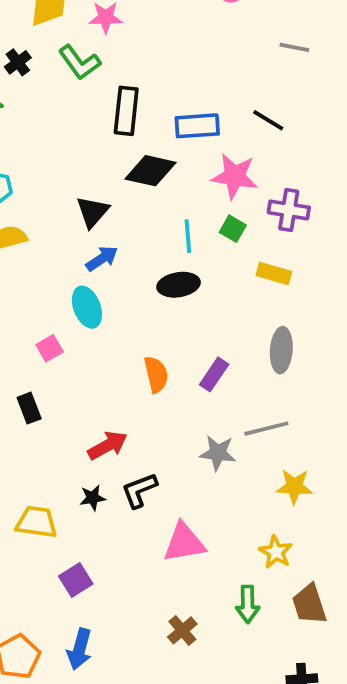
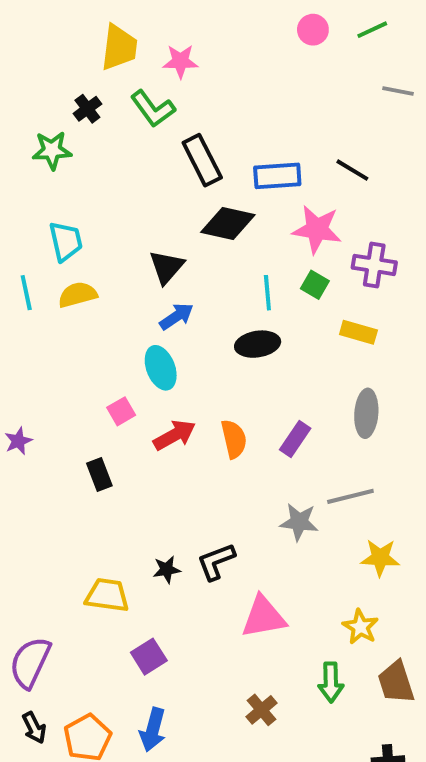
gray line: (294, 47) -> (398, 91), moved
black rectangle: (126, 111) -> (202, 160), turned -33
red arrow: (108, 445) -> (174, 435), moved

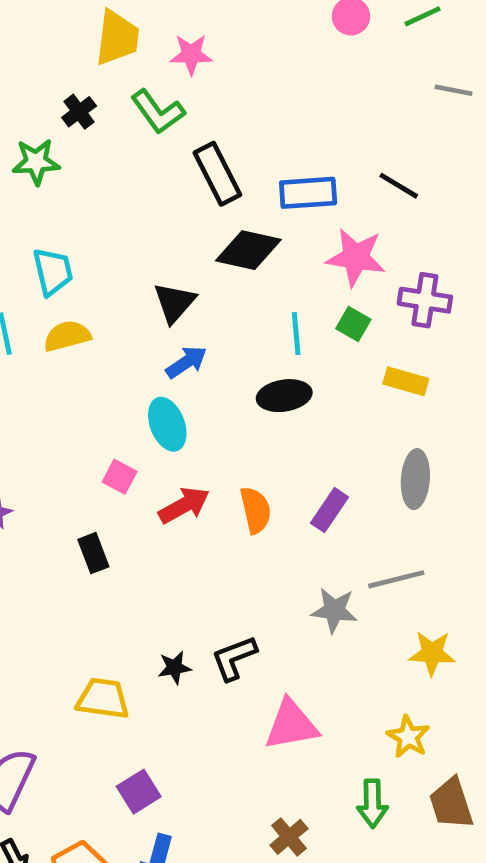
pink square: (121, 411) -> (120, 477), turned -32
purple square: (149, 657) -> (139, 792), moved

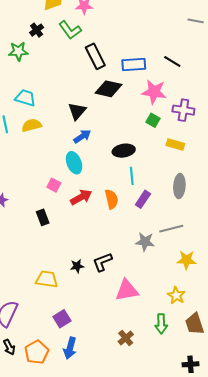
cyan trapezoid: (53, 272) -> (25, 98), turned -60
cyan line: (296, 334) -> (132, 176), moved

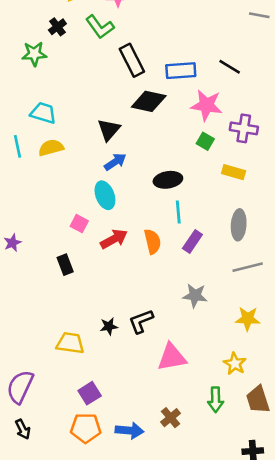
gray line: (171, 229) -> (248, 267), moved
blue arrow: (70, 348) -> (129, 430), moved, turned -100
orange pentagon: (37, 352) -> (86, 428), moved, turned 30

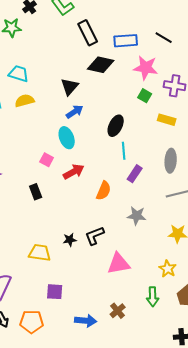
black ellipse: (168, 180) -> (116, 126), turned -55
orange semicircle: (153, 242) -> (104, 191), moved, turned 36
purple square: (90, 393) -> (55, 292), turned 36
orange pentagon: (86, 428) -> (32, 322), moved

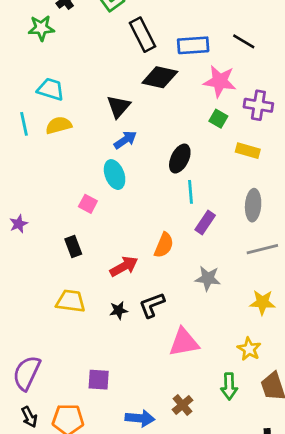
red arrow: (74, 172) -> (124, 266), moved
yellow trapezoid: (40, 253) -> (71, 301), moved

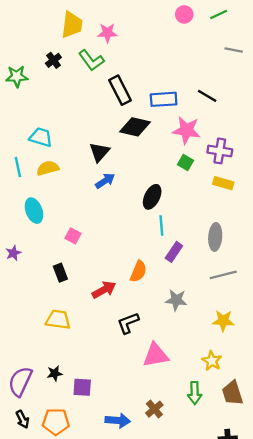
green star: (41, 28) -> (17, 76), moved
yellow rectangle: (248, 151) -> (223, 183), moved
cyan ellipse: (115, 175) -> (34, 211), moved
black star: (119, 310) -> (55, 373), moved

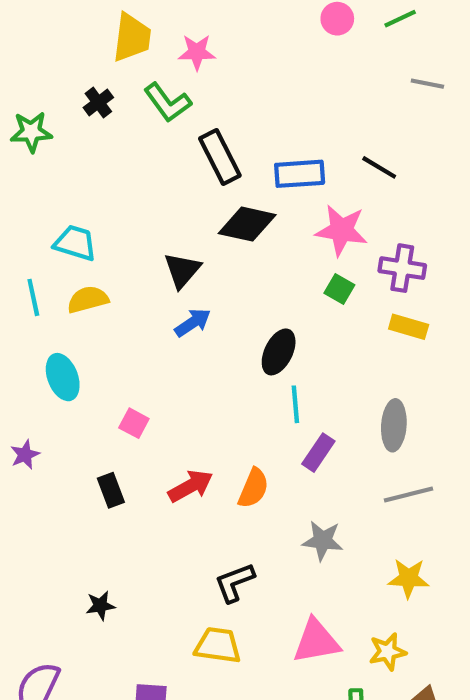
red arrow: (104, 290) -> (191, 486), moved
yellow trapezoid: (58, 320) -> (218, 645), moved
pink triangle: (156, 355) -> (316, 641), moved
yellow star: (212, 361) -> (388, 652), turned 30
black star: (55, 373) -> (100, 606), moved

